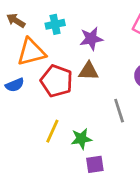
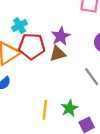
purple star: (91, 39) -> (61, 36), moved
red pentagon: (57, 81) -> (32, 46), moved

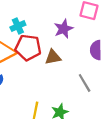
purple star: (61, 36) -> (64, 29), moved

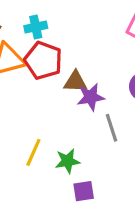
purple star: (64, 29) -> (91, 97), moved

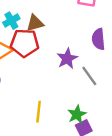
brown triangle: (75, 82) -> (35, 23), moved
green star: (68, 161) -> (77, 114), moved

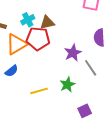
yellow line: (39, 112) -> (39, 91), moved, turned 66
green star: (77, 114) -> (67, 85), moved

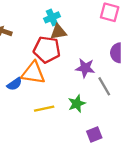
cyan cross: (28, 20) -> (52, 17), moved
orange triangle: (16, 44) -> (33, 73), moved, turned 35
purple star: (73, 53) -> (85, 68), turned 30

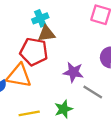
gray line: (104, 86) -> (93, 92), turned -30

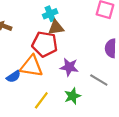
purple star: (73, 72) -> (69, 67), moved
yellow line: (29, 113) -> (41, 100), turned -42

